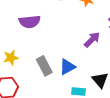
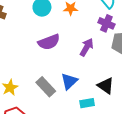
purple semicircle: (30, 22) -> (49, 42), moved

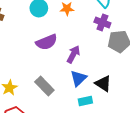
purple arrow: (87, 47) -> (73, 54), moved
blue triangle: (69, 81) -> (78, 78), moved

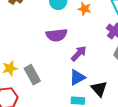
gray rectangle: (44, 86) -> (32, 75), moved

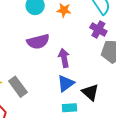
purple arrow: (79, 53) -> (64, 58), turned -48

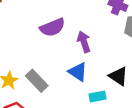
blue triangle: (66, 83) -> (78, 72), moved, turned -42

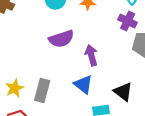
gray rectangle: (37, 81) -> (42, 91), turned 55

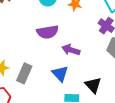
purple arrow: (91, 55) -> (71, 50), turned -66

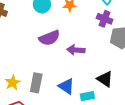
blue triangle: (60, 74) -> (66, 86), moved

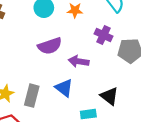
purple cross: (105, 19) -> (103, 35), moved
blue triangle: (66, 86) -> (64, 88), moved

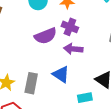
purple cross: (103, 35) -> (70, 27), moved

